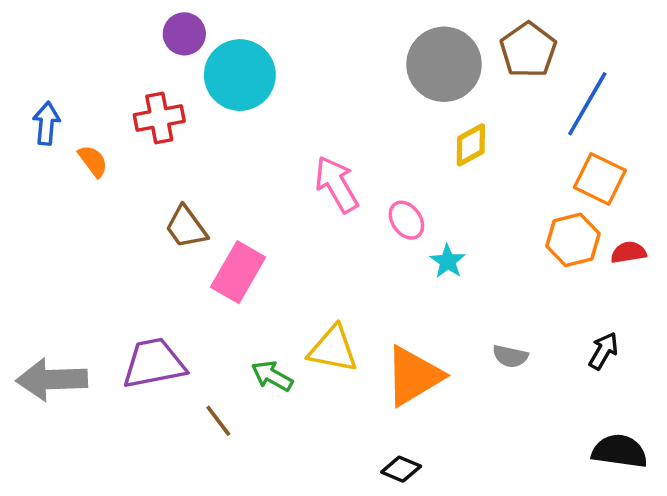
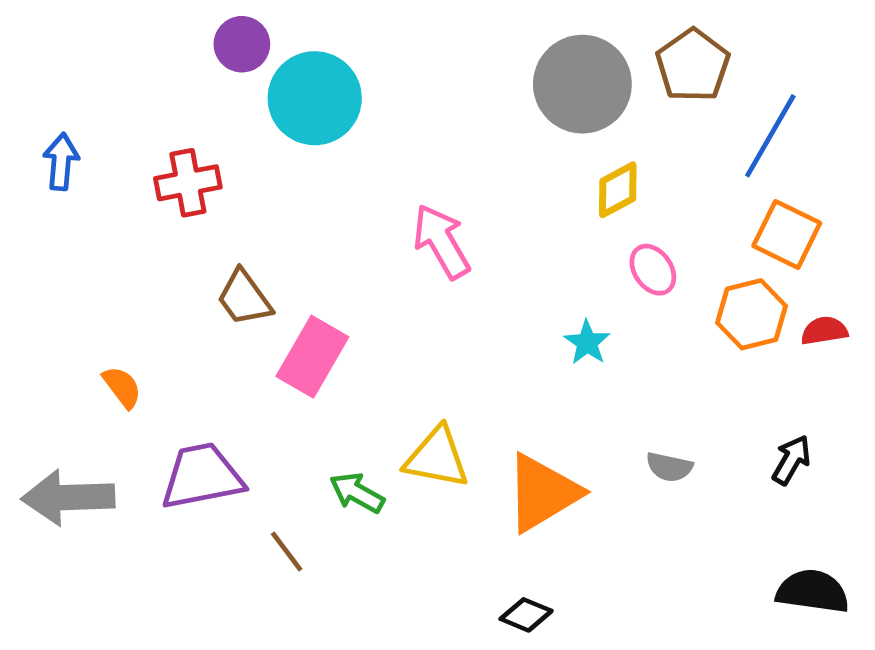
red cross: (159, 118) -> (188, 183), moved
orange semicircle: (93, 161) -> (122, 387), moved
pink ellipse: (406, 220) -> (653, 270), moved

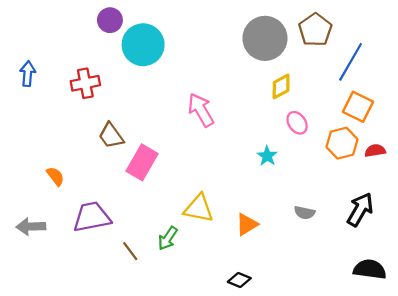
black arrow: (791, 460) -> (360, 209), size x1.5
green arrow: (357, 493) -> (168, 238), moved, turned -85
orange triangle: (543, 493) -> (247, 224), size x0.6
gray arrow: (68, 497) -> (31, 227), size x0.7

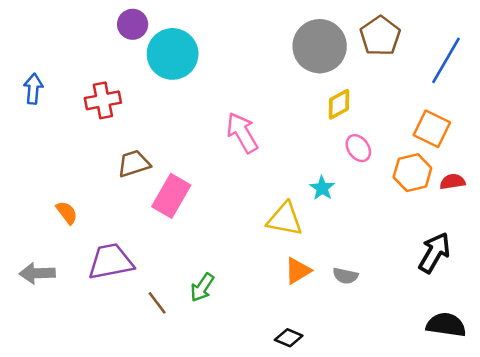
blue line: (351, 62) -> (446, 60), moved
brown trapezoid: (111, 136) -> (134, 164), turned 108
yellow triangle: (199, 208) -> (285, 219), moved
gray semicircle: (305, 213) -> (345, 276), moved

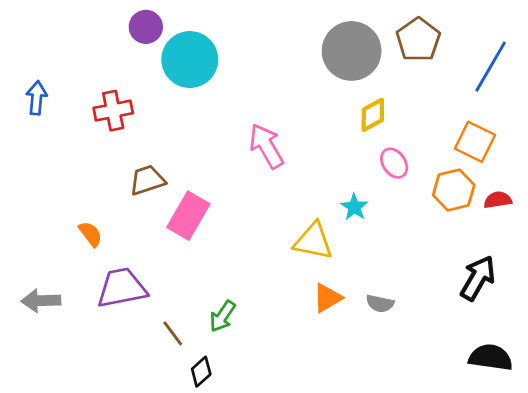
orange semicircle: (67, 213) -> (90, 234), moved
black diamond: (289, 338) -> (201, 372), moved, turned -64

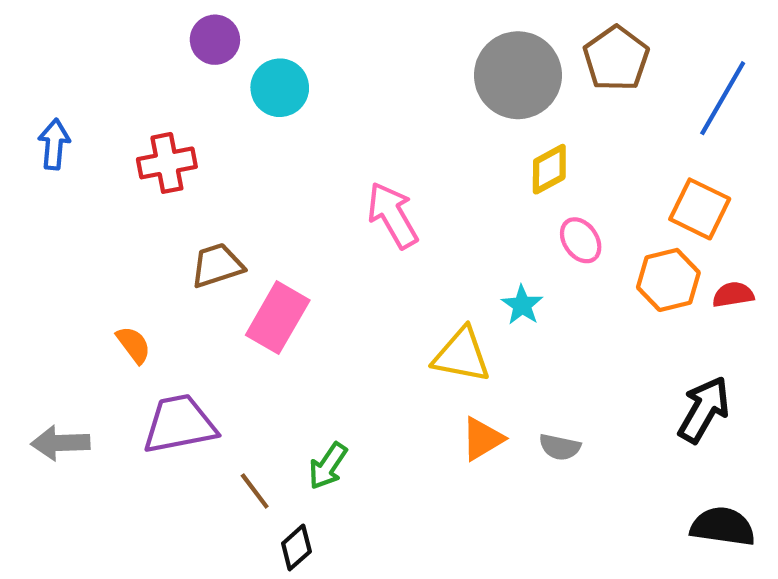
cyan circle: (190, 60) -> (280, 88), size x0.7

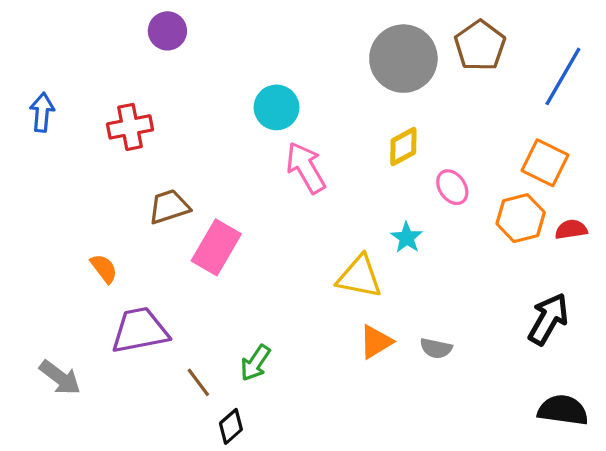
cyan circle: (280, 88) -> (276, 107), moved
yellow diamond: (549, 169) -> (403, 146), moved
gray arrow: (60, 443) -> (60, 378), moved, turned -141

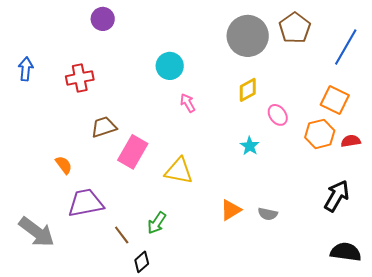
pink arrow: (306, 168) -> (188, 103), size x0.6
yellow triangle: (359, 277) -> (179, 171), moved
gray arrow: (60, 378) -> (37, 232), size x1.4

